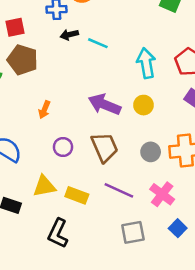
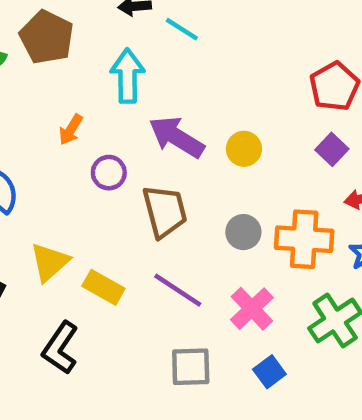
cyan arrow: (146, 63) -> (127, 76), moved
purple circle: (63, 147) -> (109, 173), moved
yellow triangle: (44, 186) -> (50, 262), turned -40

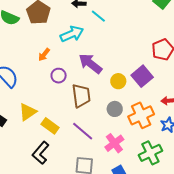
cyan arrow: (127, 76) -> (72, 34), turned 60
yellow circle: (244, 149) -> (118, 81), moved
purple square: (332, 149) -> (142, 76), moved, size x1.5
orange cross: (304, 239) -> (141, 115), turned -35
black L-shape: (60, 348) -> (41, 153), moved

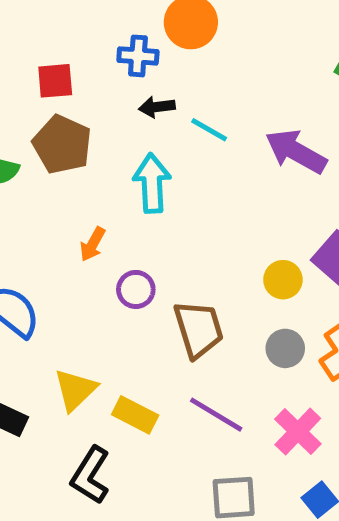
cyan arrow: (72, 34) -> (152, 183), turned -60
purple arrow: (90, 63) -> (296, 151), moved
black L-shape: (41, 153) -> (90, 475), moved

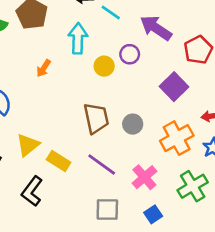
yellow circle: (283, 280) -> (104, 66), moved
purple circle: (136, 289) -> (130, 54), moved
gray circle: (285, 348) -> (133, 124), moved

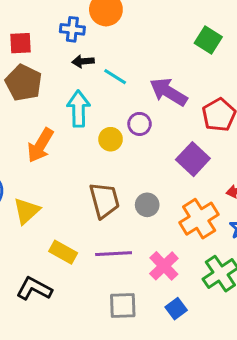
orange arrow: (44, 68) -> (40, 145), size x1.6
yellow triangle: (28, 145) -> (27, 211), moved
purple line: (102, 165) -> (114, 254), turned -36
black L-shape: (32, 191) -> (34, 289), turned 84

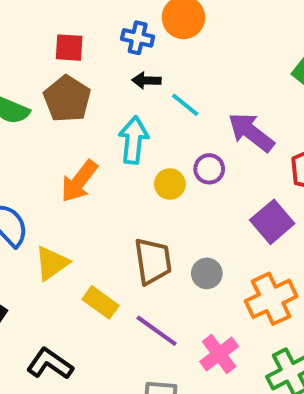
yellow rectangle: (63, 252) -> (101, 302), moved
purple line: (114, 254) -> (157, 331), turned 32

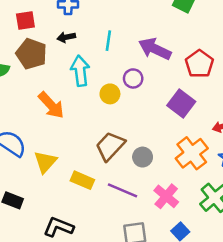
black arrow: (146, 80) -> (66, 37), moved
cyan line: (185, 105) -> (108, 41), turned 72
orange arrow: (79, 181) -> (51, 105), turned -68
brown trapezoid: (153, 261) -> (110, 146), turned -116
gray circle: (207, 273) -> (143, 157), moved

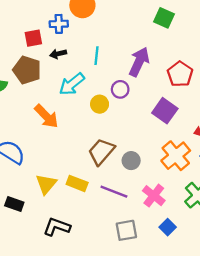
red square: (25, 21) -> (33, 38), moved
purple arrow: (155, 49) -> (139, 62), turned 92
cyan arrow: (80, 71) -> (72, 84), turned -120
yellow triangle: (45, 162) -> (46, 184), moved

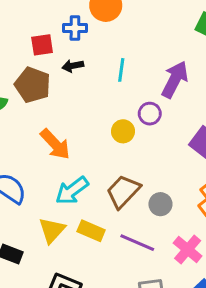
cyan arrow: (72, 84) -> (72, 191), moved

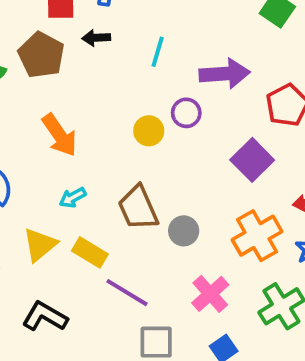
purple arrow: (175, 79) -> (225, 74), turned 51
cyan arrow: (72, 191) -> (73, 198), size x0.6
brown trapezoid: (123, 191) -> (138, 208), turned -75
purple line: (137, 243) -> (127, 293), moved

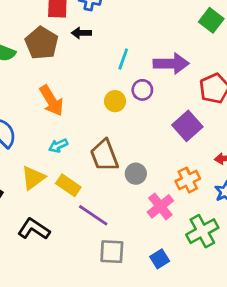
cyan line: (158, 52) -> (123, 59), moved
orange cross: (257, 236) -> (188, 180), size x0.7
pink cross: (210, 294) -> (160, 206), moved

